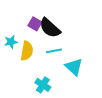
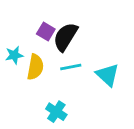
black semicircle: (50, 28) -> (66, 37), turned 80
cyan triangle: (74, 67) -> (108, 75), moved

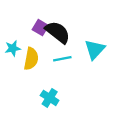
black semicircle: (66, 37) -> (58, 32), turned 96
cyan triangle: (108, 75) -> (95, 49), moved, turned 30

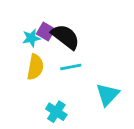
cyan star: (13, 48) -> (31, 38), moved
cyan triangle: (95, 49) -> (108, 95), moved

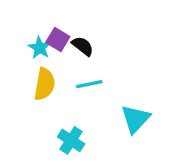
black semicircle: (66, 37) -> (83, 46), size x0.6
cyan star: (31, 38) -> (40, 48), turned -30

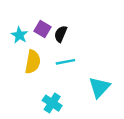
black semicircle: (83, 46) -> (61, 34), turned -105
cyan star: (40, 48) -> (19, 35), moved

